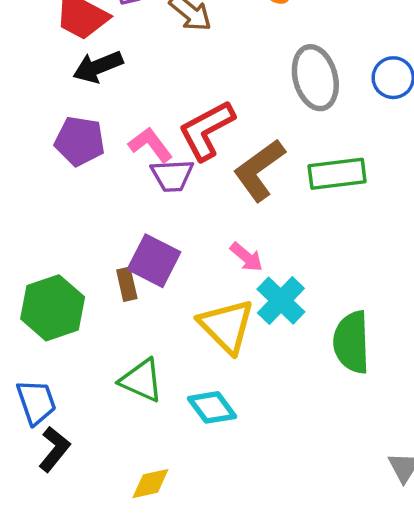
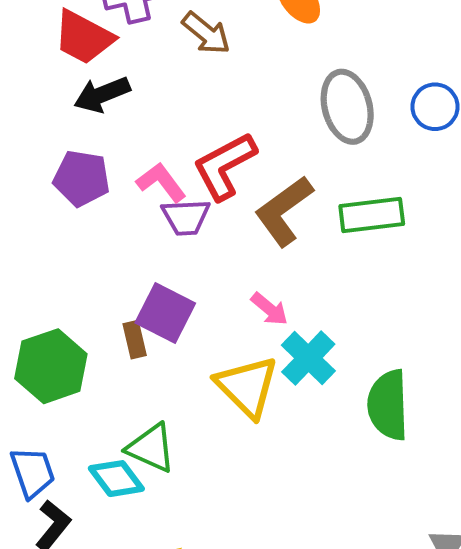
cyan diamond: (212, 407) -> (116, 479), moved

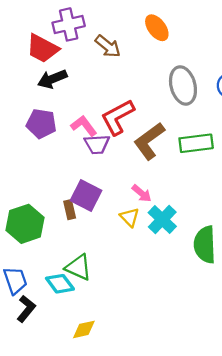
yellow triangle: (247, 387) -> (130, 217), moved, size x0.6

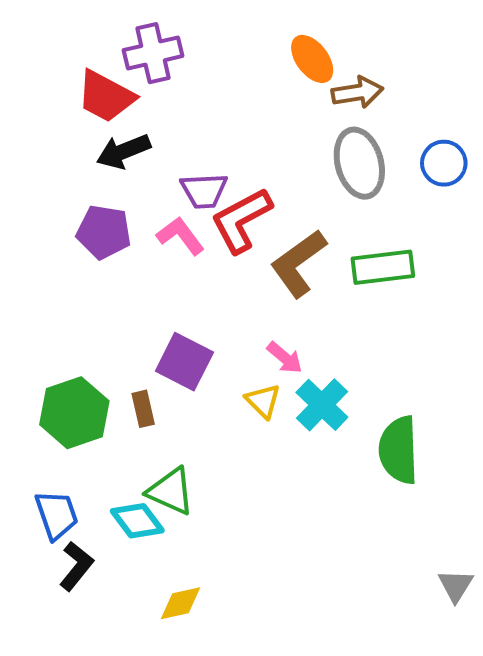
brown arrow: (108, 46) -> (357, 92), moved, turned -48
purple trapezoid: (97, 144) -> (204, 191), moved
brown rectangle: (70, 210) -> (143, 409), moved

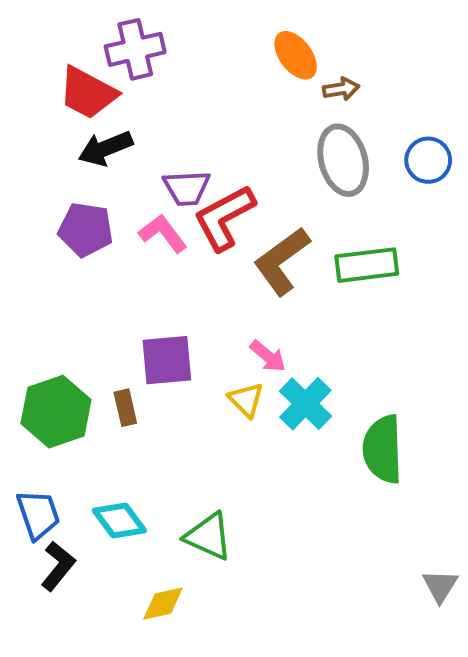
brown arrow: (357, 92) -> (341, 89), size x0.7
purple square: (184, 362) -> (167, 360), turned -32
green triangle: (171, 491) -> (208, 536), moved

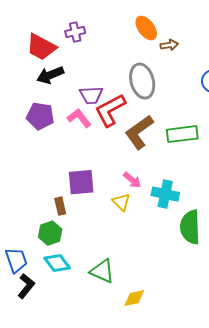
purple cross: (135, 49) -> (75, 32), moved, size x0.7
gray ellipse: (343, 160) -> (142, 81), moved
cyan cross: (305, 404) -> (165, 194), moved, turned -32
green hexagon: (56, 412) -> (50, 233), moved, size x0.7
yellow diamond: (163, 604) -> (134, 298), moved

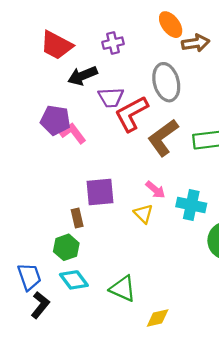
purple cross: (75, 32) -> (113, 43), moved
brown arrow: (169, 45) -> (196, 43), size x1.4
black arrow: (50, 75) -> (83, 76), moved
pink L-shape: (79, 118) -> (73, 133), moved

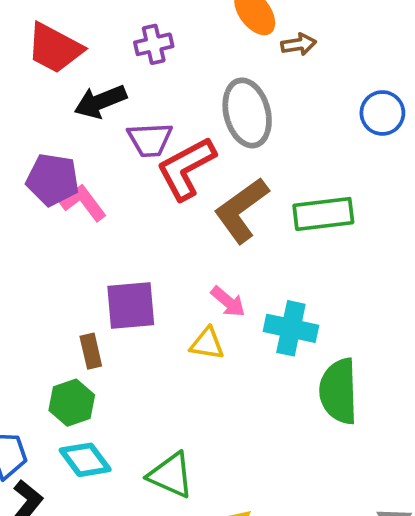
brown arrow: (196, 43) -> (299, 44), size x0.7
yellow triangle: (143, 214) -> (207, 344), turned -36

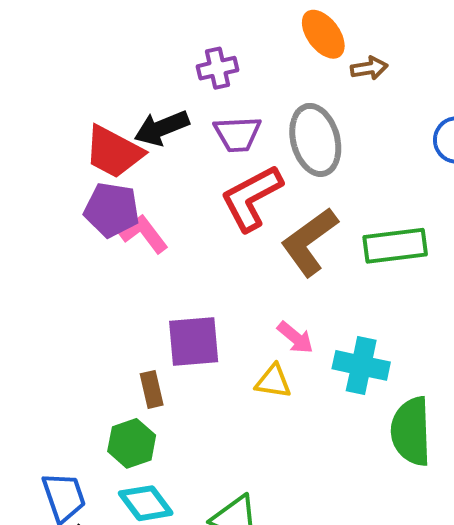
red trapezoid: (55, 48) -> (114, 152), moved
purple trapezoid: (150, 140) -> (237, 134), moved

